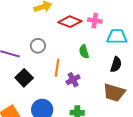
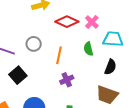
pink cross: (95, 21) -> (92, 22), turned 32
green semicircle: (84, 52) -> (88, 49), moved
orange line: (57, 68) -> (59, 55), moved

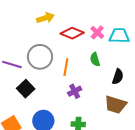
cyan trapezoid: (113, 39) -> (119, 36), moved
gray circle: (34, 44) -> (40, 57), size x1.6

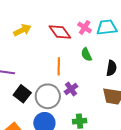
yellow arrow: (45, 18) -> (22, 30), moved
red diamond: (72, 33) -> (60, 32), turned 40
gray circle: (40, 57) -> (48, 96), moved

